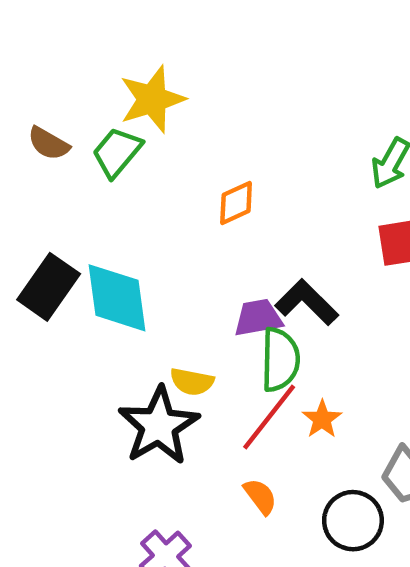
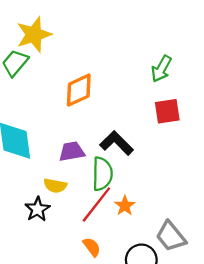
orange diamond: (236, 203) -> (79, 90), size x1.4
purple trapezoid: (258, 318) -> (72, 151), moved
black star: (159, 426) -> (37, 209), size x0.6

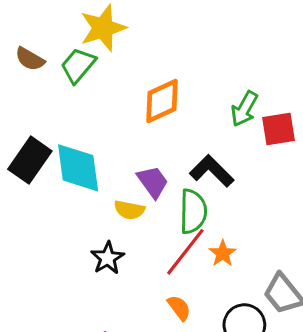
green arrow: (161, 69) -> (244, 109), moved
purple trapezoid: (72, 151) -> (153, 182), turned 64
yellow semicircle: (55, 186) -> (129, 210), moved

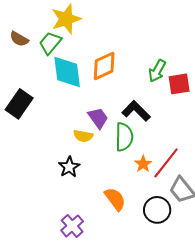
cyan diamond: (78, 168) -> (67, 72), moved
red line: (185, 252) -> (166, 163), moved
orange semicircle: (179, 308) -> (115, 199), size x1.4

